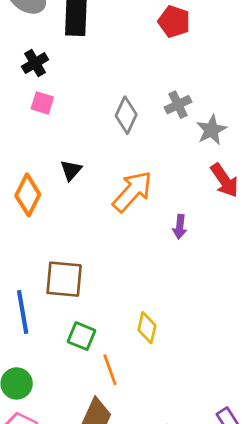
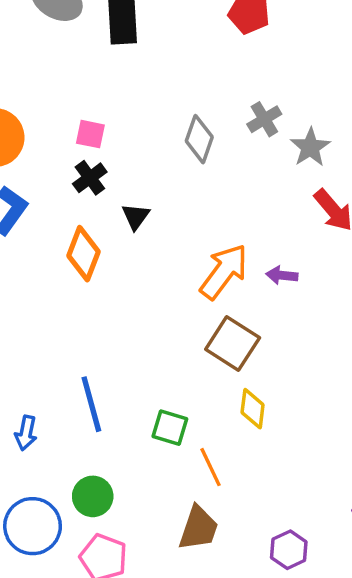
black cross: (35, 63) -> (90, 178), moved
orange arrow: (132, 191) -> (224, 272), moved
purple arrow: (180, 227) -> (282, 275), turned 95
brown square: (64, 279) -> (233, 344), moved, turned 33

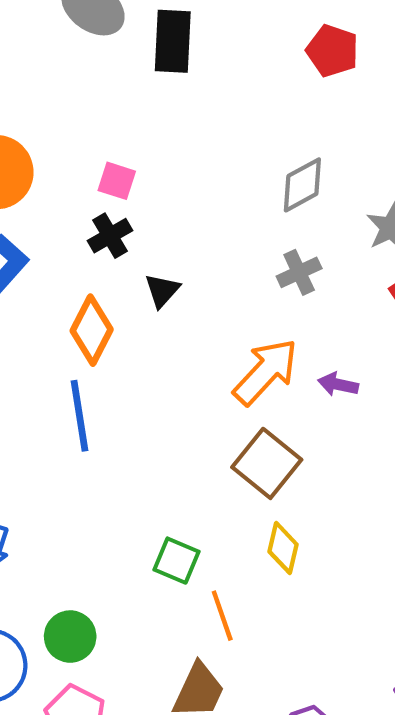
gray cross: (264, 119) -> (299, 272), moved
gray diamond: (199, 139) -> (302, 185), moved, turned 36
blue line: (91, 404) -> (80, 416), moved

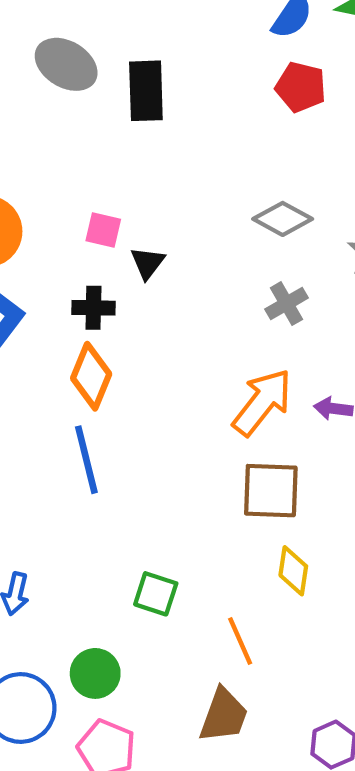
gray diamond: (302, 185) -> (283, 219), turned 62
black cross: (110, 236) -> (93, 308), moved, turned 36
black triangle: (162, 290) -> (148, 263), moved
brown square: (267, 463) -> (271, 491), turned -32
green square: (176, 561) -> (156, 594), moved

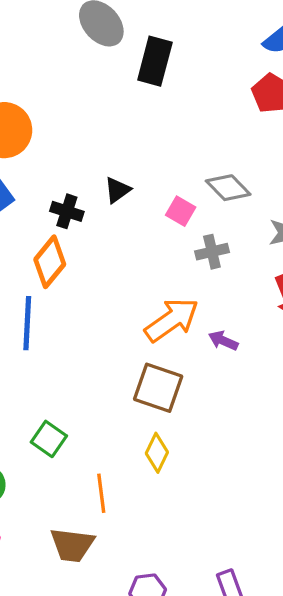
pink square: (103, 230) -> (181, 211), moved
brown trapezoid: (224, 715) -> (72, 545), turned 60

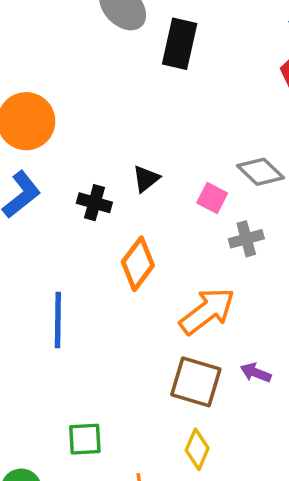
orange diamond: (50, 262) -> (138, 264), moved
purple arrow: (223, 341) -> (256, 373), moved
green square: (49, 439) -> (85, 439), turned -36

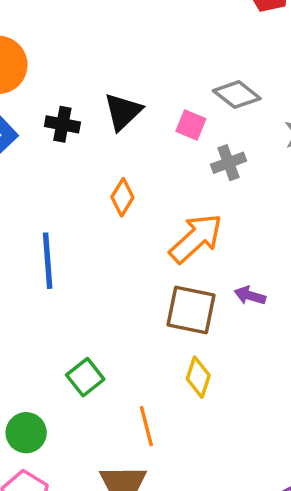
black triangle: (146, 179) -> (123, 112), size x1.4
black cross: (94, 203) -> (62, 124), moved
orange diamond: (138, 264) -> (122, 197), size x0.7
green square: (85, 439) -> (85, 377), turned -30

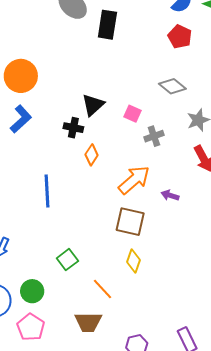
gray diamond: (237, 95) -> (172, 86), moved
black cross: (62, 124) -> (73, 128), moved
purple arrow: (250, 296) -> (170, 195), moved
orange line: (146, 426) -> (102, 289), turned -30

